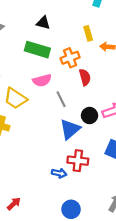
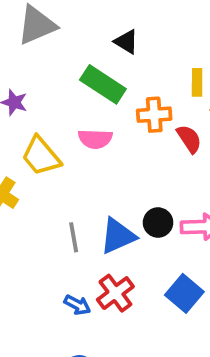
red semicircle: (85, 77) -> (189, 139), moved, turned -35
gray line: (61, 99) -> (74, 237), moved
red cross: (78, 161) -> (115, 293), turned 30

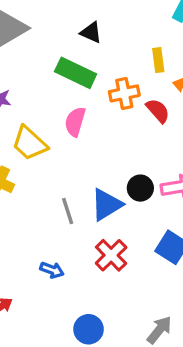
pink semicircle: (95, 139) -> (75, 122), turned 112
blue arrow: (77, 305) -> (52, 270), moved

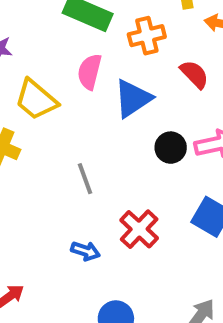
red semicircle: (158, 111) -> (194, 74), moved
blue triangle: (106, 205) -> (133, 98), moved
blue arrow: (52, 270) -> (85, 251), moved

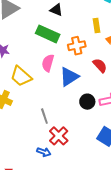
red cross: (139, 229) -> (59, 136), moved

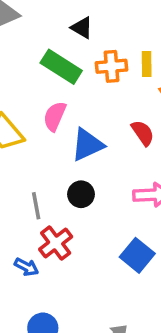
orange cross: (77, 46) -> (112, 66), moved
black circle: (87, 102) -> (81, 194), moved

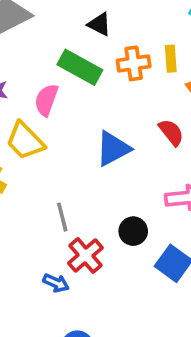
pink semicircle: (55, 116) -> (46, 100), moved
black circle: (81, 194) -> (133, 231), moved

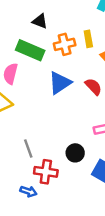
blue triangle: (113, 149) -> (60, 83), moved
red cross: (85, 255) -> (46, 172), turned -35

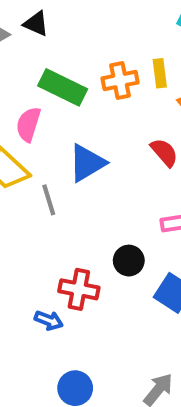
black triangle: (40, 21) -> (36, 24), moved
blue triangle: (60, 83) -> (87, 163), moved
gray line: (28, 148) -> (49, 200), moved

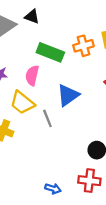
red cross: (79, 289) -> (89, 181), moved

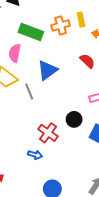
red cross: (89, 181) -> (48, 133), moved, turned 30

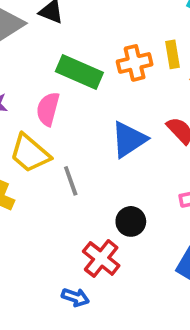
blue triangle: (47, 70) -> (129, 139), moved
black circle: (74, 119) -> (131, 221), moved

